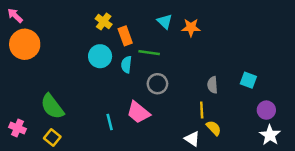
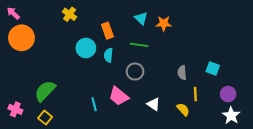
yellow cross: (104, 22) -> (70, 14), moved
green line: (149, 53) -> (139, 45), moved
green semicircle: (52, 106) -> (45, 91), turned 80
yellow line: (202, 110) -> (195, 94), moved
white triangle: (192, 139) -> (153, 104), moved

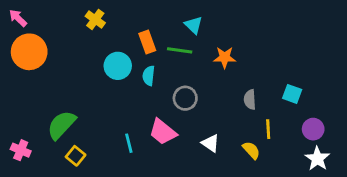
orange star: (164, 23) -> (225, 57), moved
green line: (139, 45) -> (180, 50), moved
yellow square: (45, 118) -> (76, 156), moved

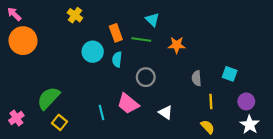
pink cross: (21, 150) -> (16, 118), turned 32
yellow semicircle: (251, 150) -> (208, 127), moved

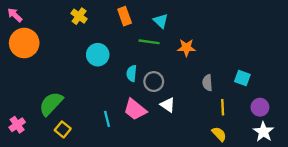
orange rectangle: (116, 33) -> (125, 16), moved
cyan semicircle: (117, 59) -> (132, 73), moved
white triangle: (166, 112) -> (168, 105), moved

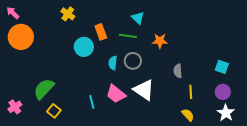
orange rectangle: (125, 16) -> (101, 32), moved
cyan square: (242, 78) -> (222, 67), moved
gray circle: (154, 82) -> (133, 61), moved
white triangle: (168, 105) -> (144, 90), size x1.6

